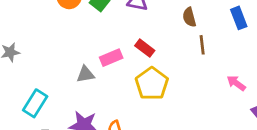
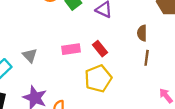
gray triangle: (86, 74) -> (30, 55), moved, turned 42

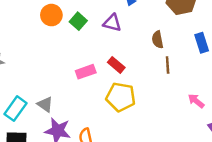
gray triangle: (30, 55) -> (45, 104), moved
yellow pentagon: (98, 78) -> (121, 97), turned -30

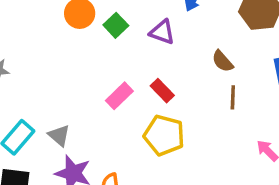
brown semicircle: (158, 40) -> (222, 61), turned -35
pink rectangle: (86, 72) -> (119, 96), turned -30

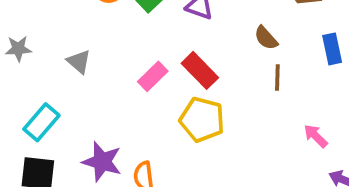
red rectangle: (162, 91) -> (200, 70), size x1.4
gray triangle: (59, 135) -> (79, 62), moved

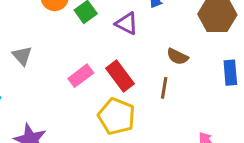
brown semicircle: (266, 38) -> (177, 57), turned -30
brown line: (277, 78) -> (164, 88), moved

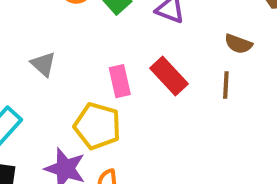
pink rectangle: (81, 76) -> (120, 81), turned -60
yellow pentagon: (117, 116) -> (97, 126), moved

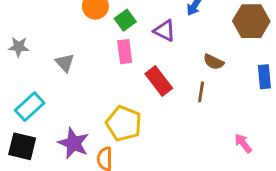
pink rectangle: (120, 81) -> (125, 52), moved
yellow pentagon: (97, 126) -> (124, 124), moved

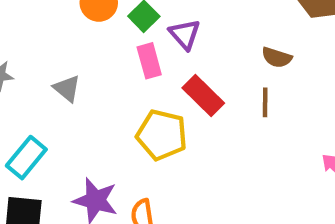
purple triangle: (165, 31) -> (185, 34), moved, turned 30
yellow pentagon: (124, 124) -> (162, 135), moved

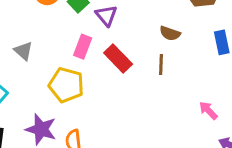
pink rectangle: (149, 61) -> (83, 47), moved, turned 35
yellow pentagon: (162, 135) -> (66, 85), moved

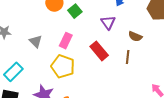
purple triangle: (106, 16) -> (108, 22), moved
pink rectangle: (83, 47) -> (66, 41), moved

